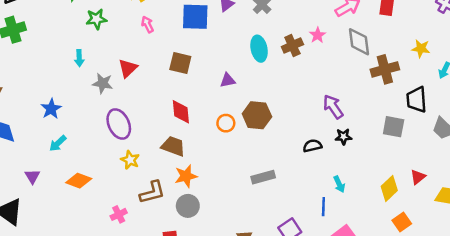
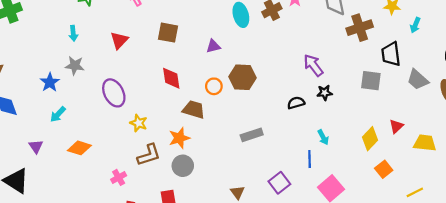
gray star: (103, 83) -> (75, 66), moved
brown trapezoid: (173, 146) -> (194, 110), moved
yellow star: (130, 160) -> (139, 123), moved

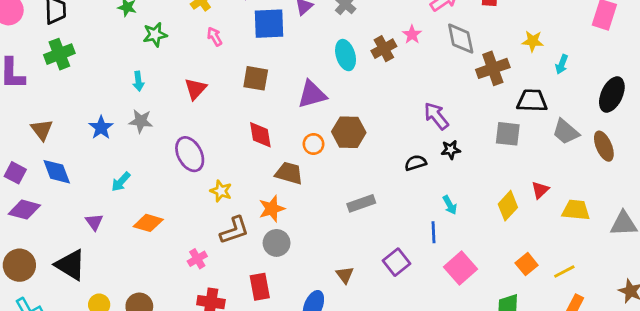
purple triangle: (213, 46) -> (312, 94), size x1.6
black trapezoid: (391, 54) -> (532, 101), turned 100
blue star: (50, 82) -> (101, 128), moved
orange square: (384, 169) -> (527, 264), moved

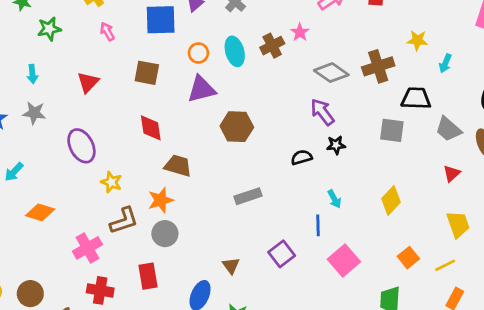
gray diamond: (461, 39) -> (331, 73), moved, turned -44
orange circle: (313, 144) -> (198, 53), moved
red triangle: (540, 190) -> (452, 173), moved
yellow trapezoid: (576, 210) -> (458, 224), moved, turned 64
pink cross: (197, 259) -> (87, 248), size x1.5

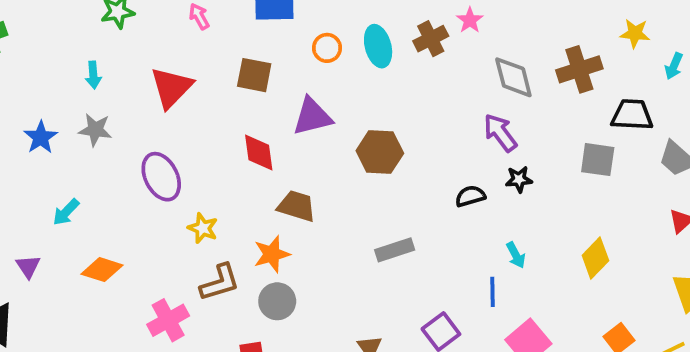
gray diamond: (331, 73) -> (513, 77), turned 40
red triangle: (88, 82) -> (171, 87), size x1.4
purple triangle: (201, 89) -> (312, 117), moved

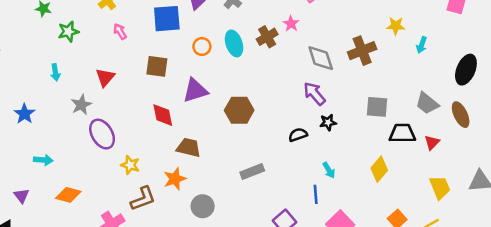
red triangle: (171, 87) -> (105, 77), size x0.7
black trapezoid: (632, 115) -> (402, 133), moved
gray star: (95, 130) -> (81, 105), moved, turned -30
cyan arrow: (66, 212) -> (43, 160), turned -126
gray circle: (277, 301) -> (203, 206), moved

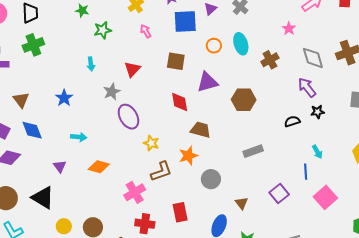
brown cross: (267, 37) -> (270, 60), moved

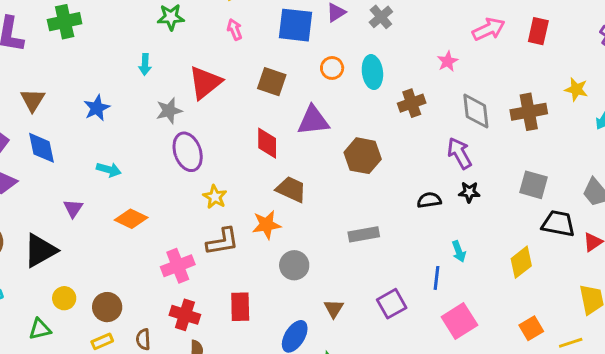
red triangle: (132, 69) -> (205, 83), size x1.4
black triangle: (43, 198) -> (40, 250), turned 50

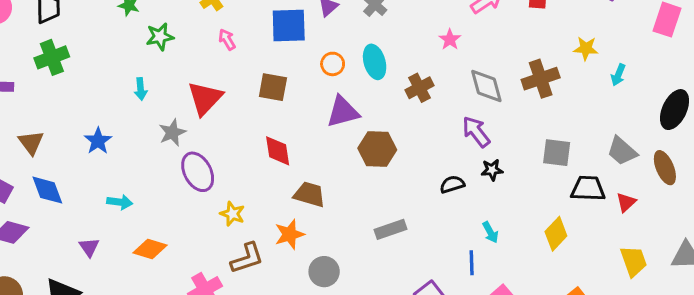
purple triangle: (313, 121) -> (343, 112), moved

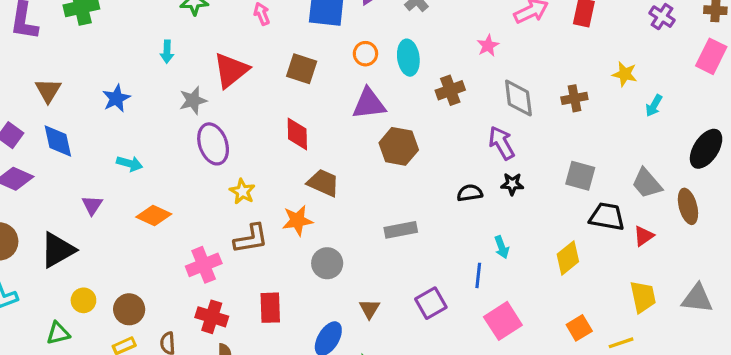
brown cross: (541, 79) -> (574, 98), size x0.7

